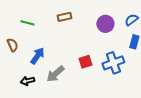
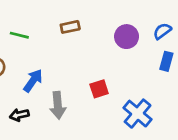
blue cross: (113, 63) -> (138, 114), moved, turned -30
gray arrow: (55, 74) -> (58, 105), turned -54

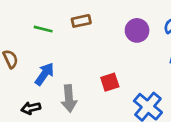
green line: (19, 35) -> (43, 29), moved

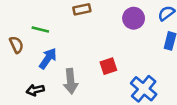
green line: (43, 29) -> (40, 30), moved

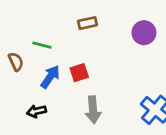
red square: (108, 66) -> (79, 73), moved
gray arrow: (71, 81) -> (93, 110), moved

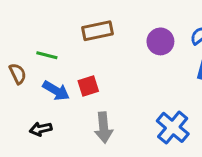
brown rectangle: (87, 23) -> (97, 31), size x1.4
blue arrow: (50, 77) -> (56, 91), turned 85

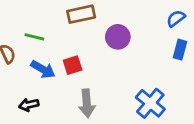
purple circle: (160, 41) -> (118, 37), moved

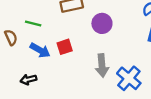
gray arrow: (87, 103) -> (102, 65), moved

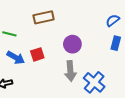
purple circle: (102, 23) -> (72, 44), moved

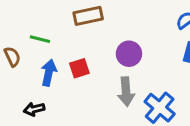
blue arrow: (16, 58) -> (49, 73), turned -108

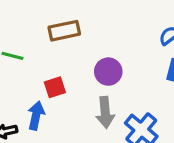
blue arrow: (49, 73) -> (36, 116), moved

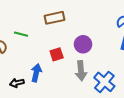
red square: (55, 87) -> (57, 54), moved

